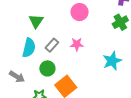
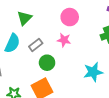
pink star: (77, 44) -> (64, 40), moved
green circle: (47, 68) -> (47, 63), moved

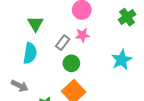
gray rectangle: (36, 45) -> (63, 43), moved

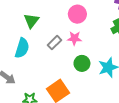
green circle: (71, 63) -> (82, 63), moved

